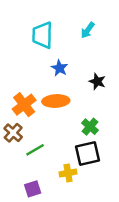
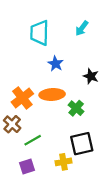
green cross: (90, 127) -> (76, 108), moved
purple square: (33, 189) -> (27, 166), moved

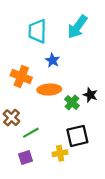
cyan arrow: (82, 28) -> (77, 27), size x1.6
black star: (91, 76) -> (90, 95), moved
orange cross: (22, 98) -> (21, 77), moved, turned -30

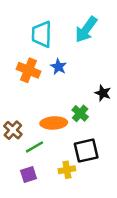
orange cross: (21, 77) -> (29, 70), moved
orange ellipse: (49, 90) -> (54, 123), moved
black star: (90, 95) -> (103, 93), moved

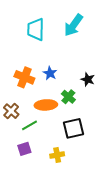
blue star: (58, 67) -> (50, 73), moved
orange cross: (29, 70) -> (24, 77), moved
yellow cross: (67, 170) -> (57, 155), moved

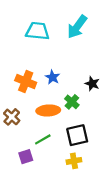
cyan trapezoid: (36, 29) -> (37, 31), turned 95
green line: (30, 125) -> (43, 139), moved
yellow cross: (57, 155) -> (74, 161), moved

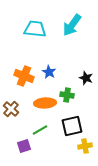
green cross: (72, 102) -> (67, 95), turned -32
yellow cross: (74, 161) -> (85, 146), moved

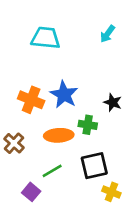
cyan arrow: (72, 25) -> (107, 34), moved, size x0.6
blue star: (49, 72) -> (64, 95), size x1.5
purple square: (24, 146) -> (31, 192), turned -32
yellow cross: (85, 146) -> (111, 192), turned 32

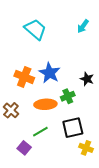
cyan trapezoid: (46, 38) -> (35, 29), turned 35
green cross: (88, 125) -> (68, 96), turned -32

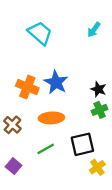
green cross: (68, 96) -> (100, 110), moved
purple square: (24, 148) -> (14, 166), moved
yellow cross: (86, 148) -> (97, 167), turned 32

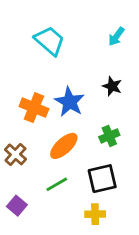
black star: (98, 89) -> (112, 86), moved
green cross: (100, 110) -> (109, 136), moved
orange ellipse: (51, 118) -> (64, 146), turned -40
yellow cross: (97, 167) -> (95, 214), moved, turned 35

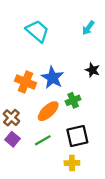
black star: (112, 86) -> (92, 70), moved
green cross: (109, 136) -> (73, 100), moved
purple square: (17, 206) -> (13, 139), moved

